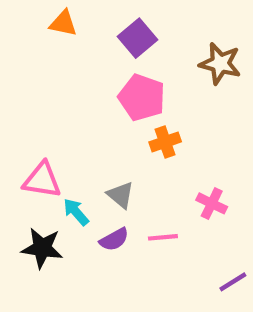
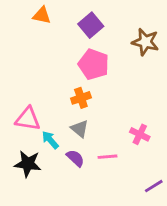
orange cross: (165, 142) -> (81, 98), moved
purple semicircle: (114, 239) -> (75, 158), turned -108

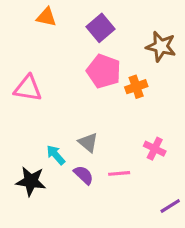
orange cross: (81, 98) -> (136, 87), moved
pink triangle: (28, 119) -> (28, 88), moved

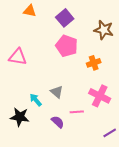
orange cross: (136, 87) -> (94, 63), moved
pink cross: (155, 149) -> (100, 96), size x1.5
purple semicircle: (84, 175) -> (58, 122), moved

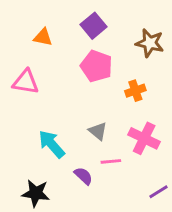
orange triangle: (30, 11) -> (43, 37), moved
gray triangle: (57, 92) -> (98, 131), moved
cyan arrow: (36, 100) -> (52, 144), size x1.5
black star: (20, 117) -> (36, 193), moved

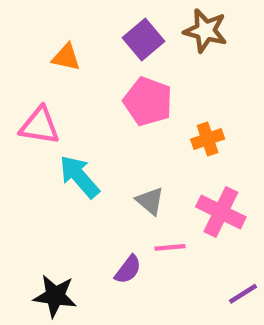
brown star: (150, 43) -> (205, 31), moved
cyan arrow: (52, 144) -> (79, 177), moved
purple semicircle: (83, 176) -> (128, 269), turned 84

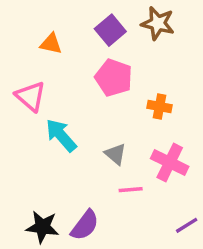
pink triangle: (40, 126) -> (31, 96), turned 32
orange cross: (208, 139) -> (160, 106), turned 30
purple semicircle: (128, 269) -> (85, 225), moved, size x1.4

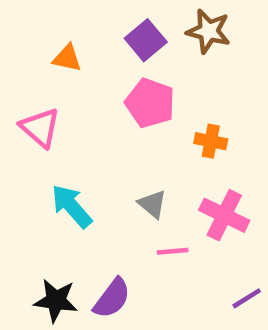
cyan arrow: (61, 135) -> (72, 206), moved

